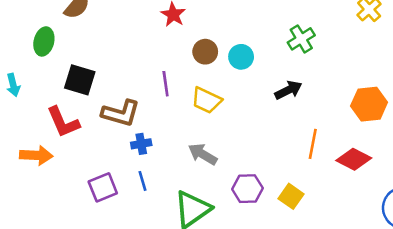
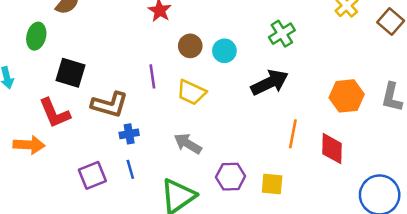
black arrow: (288, 90) -> (270, 83), size x1.4
red diamond: (354, 159) -> (332, 149), turned 64
yellow square: (291, 196) -> (272, 184), turned -30

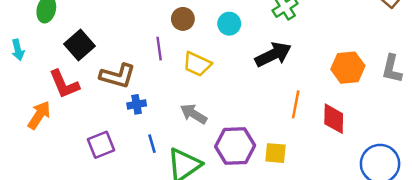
brown circle: (190, 46) -> (183, 19), moved
black square: (70, 73) -> (80, 45), turned 32
orange arrow: (29, 145) -> (39, 115), turned -60
blue line: (130, 169) -> (152, 144), moved
purple hexagon: (231, 177) -> (235, 146), size x1.4

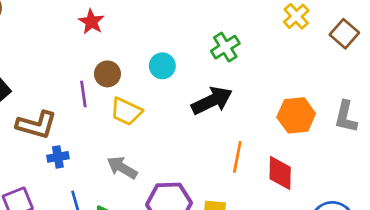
brown circle: (183, 19) -> (107, 74), moved

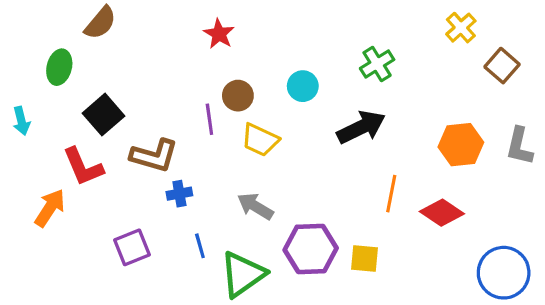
brown square: (344, 34) -> (502, 66), moved
red diamond: (280, 173) -> (442, 213), turned -57

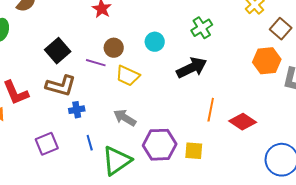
black square: (104, 115) -> (58, 51), moved
purple line: (209, 119) -> (96, 63), turned -66
orange hexagon: (461, 145) -> (267, 61), moved

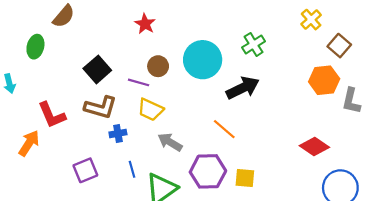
cyan circle: (155, 42) -> (203, 60), size x1.8
yellow trapezoid: (128, 76) -> (150, 110), moved
orange line: (211, 110) -> (224, 129), moved, turned -60
red diamond: (243, 122) -> (314, 146), moved

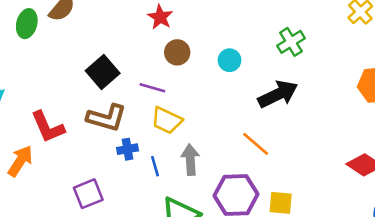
green ellipse: (35, 47) -> (27, 24), moved
cyan circle: (203, 60) -> (230, 60), size x0.5
brown circle: (158, 66) -> (177, 52), moved
gray arrow: (170, 142) -> (190, 160), turned 55
blue line: (132, 169) -> (155, 166), moved

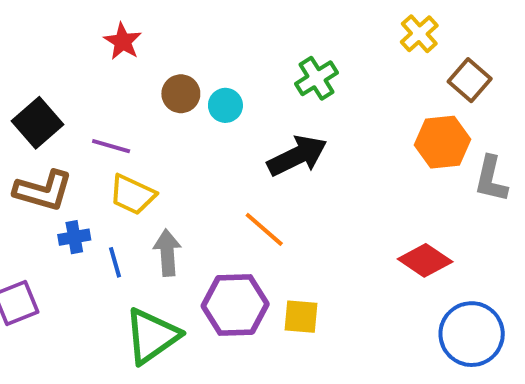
brown circle: (177, 52) -> (181, 94), moved

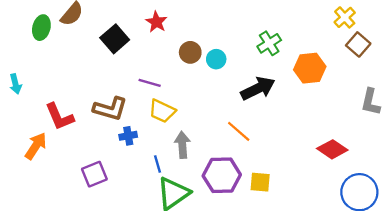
yellow cross: (419, 34) -> (345, 17), moved
black square: (37, 123) -> (115, 39), moved
orange hexagon: (443, 142) -> (310, 68), moved
blue line: (115, 262) -> (158, 164), moved

